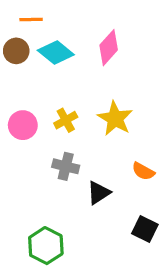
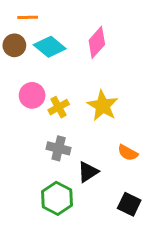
pink circle: (23, 125) -> (32, 95), moved
green hexagon: (46, 246) -> (57, 198), moved

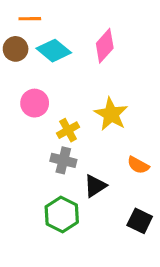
yellow cross: (59, 107) -> (68, 130), moved

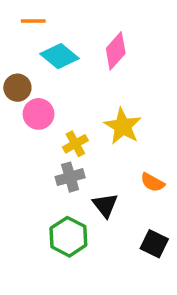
brown circle: (16, 49) -> (17, 88), moved
gray cross: (63, 160) -> (70, 177), turned -30
black triangle: (95, 186) -> (105, 205), turned -35

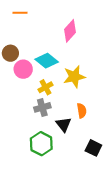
cyan diamond: (60, 56) -> (47, 61), moved
yellow star: (123, 126) -> (74, 77), turned 30
orange semicircle: (153, 182) -> (82, 111), moved, turned -128

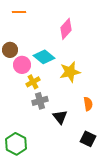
yellow cross: (46, 87) -> (33, 82), moved
orange semicircle: (82, 111) -> (88, 104), moved
green hexagon: (41, 144) -> (16, 144), moved

